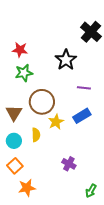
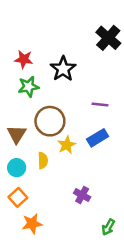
black star: (66, 60) -> (63, 69), moved

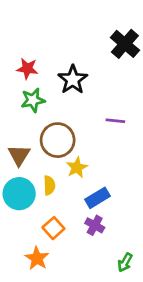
blue rectangle: (98, 138) -> (97, 198), moved
cyan circle: (17, 168) -> (19, 194), size x1.5
orange square: (18, 197) -> (53, 228), moved
orange star: (32, 224) -> (37, 258), turned -30

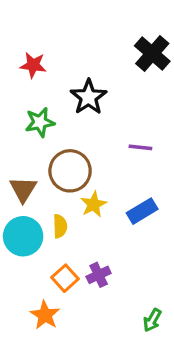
red star: (27, 69) -> (33, 65), moved
blue rectangle: (97, 198) -> (142, 211), moved
purple cross: (95, 225) -> (99, 275), moved, turned 36

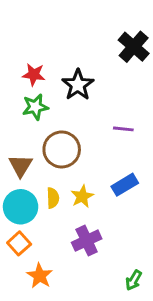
red star: (33, 65) -> (34, 75), moved
yellow star: (94, 204) -> (82, 196), moved
purple cross: (99, 275) -> (87, 241), size x1.4
orange square: (65, 278) -> (19, 243), moved

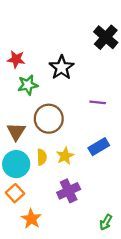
red star: (34, 75) -> (16, 59), moved

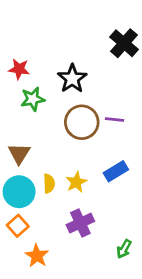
brown circle: (49, 119) -> (82, 122), moved
green arrow: (106, 222) -> (124, 249), moved

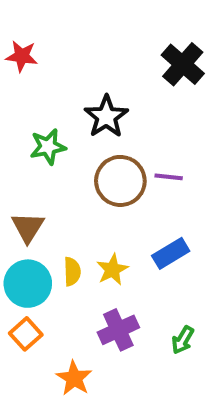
red star: (19, 69) -> (22, 56), moved
green arrow: (124, 249) -> (183, 340), moved
orange star: (37, 256) -> (74, 378), moved

